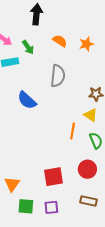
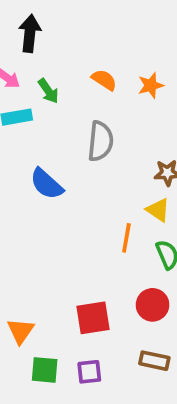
black arrow: (36, 14) -> (30, 33), moved

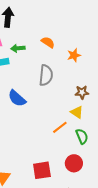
orange star: (151, 85) -> (74, 55), moved
green arrow: (48, 91) -> (18, 48), turned 120
orange line: (126, 238) -> (60, 127), turned 42

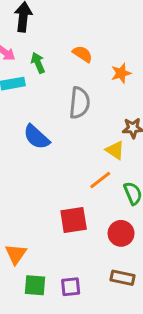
green arrow: (18, 48) -> (38, 63), turned 72
yellow triangle: (77, 112) -> (115, 150), moved
red square: (42, 170) -> (74, 220), moved

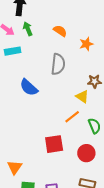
green arrow: (38, 63) -> (28, 29), moved

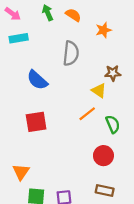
green arrow: (28, 29) -> (48, 13), moved
red square: (54, 144) -> (36, 122), moved

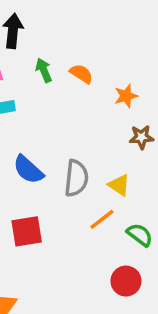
gray semicircle: (71, 53) -> (76, 178), moved
brown star: (113, 73) -> (141, 137), moved
green semicircle: (113, 124) -> (140, 235), turned -30

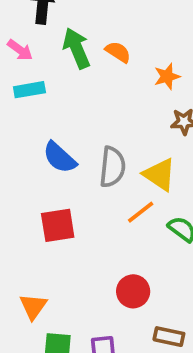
green arrow: (44, 70) -> (77, 48), size x1.5
yellow triangle: (119, 185) -> (160, 174), size x1.4
red circle: (126, 281) -> (133, 291), moved

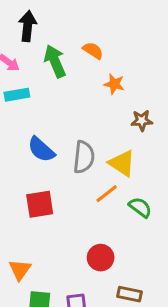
orange semicircle: (118, 52) -> (93, 50), moved
orange star: (167, 76) -> (114, 84), moved, turned 30

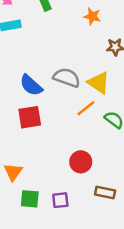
blue semicircle: (41, 149) -> (31, 85), moved
gray semicircle: (84, 157) -> (67, 78), turned -76

